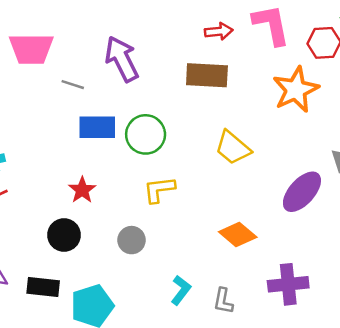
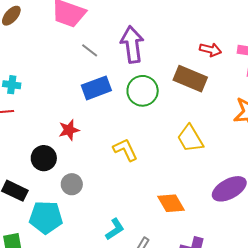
blue rectangle: (97, 127) -> (96, 88), turned -40
green circle: (146, 134) -> (143, 91), moved
yellow L-shape: (159, 189) -> (125, 150), turned 52
gray circle: (132, 240) -> (72, 184), moved

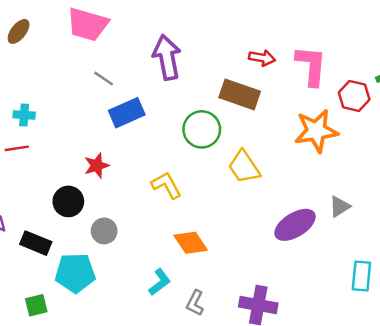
gray line: (90, 50) -> (104, 78), moved
green circle: (143, 91) -> (202, 129), moved
orange diamond: (171, 203) -> (191, 243), moved

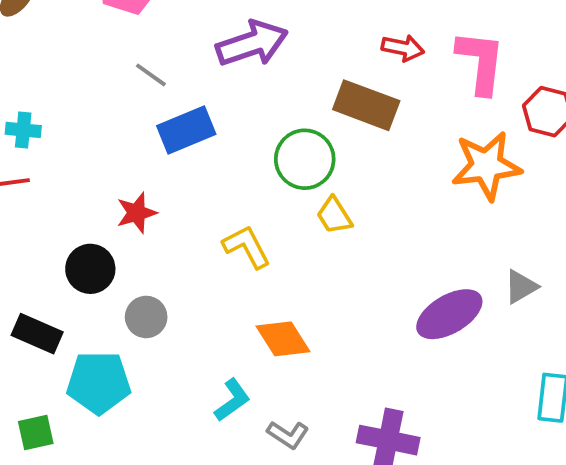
purple arrow: (167, 57) -> (252, 44), turned 81
yellow trapezoid: (244, 167) -> (334, 216), moved, size x0.7
gray L-shape: (195, 303) -> (288, 435), turned -85

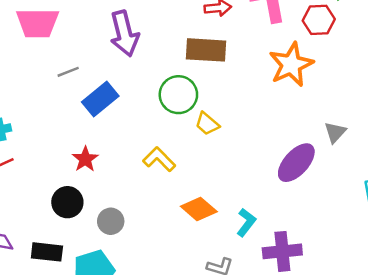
purple arrow: (252, 44) -> (124, 34), turned 111
gray line: (151, 75) -> (68, 72), turned -40
cyan L-shape: (232, 400) -> (246, 222), moved

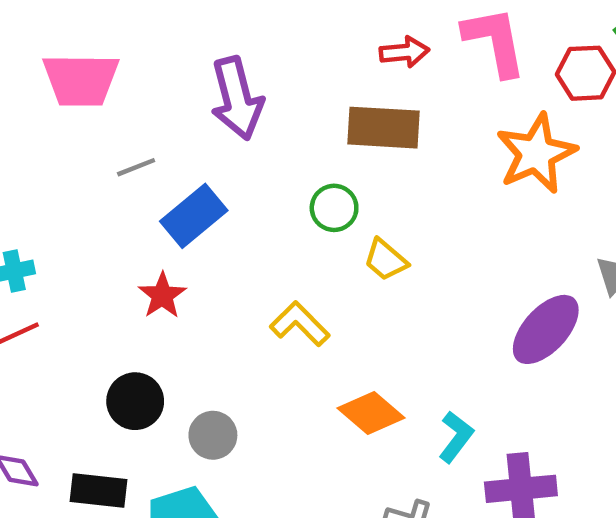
green circle: (178, 95) -> (334, 208), size x0.7
red star: (85, 159) -> (162, 295), moved

